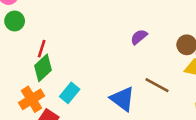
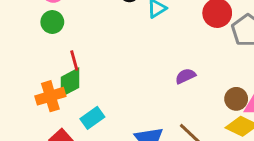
red line: (42, 49) -> (74, 61), turned -48
orange cross: (32, 99) -> (50, 96), moved

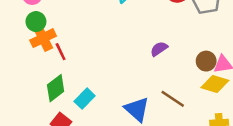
green diamond: (70, 82) -> (56, 88), moved
orange cross: (50, 96) -> (43, 38), moved

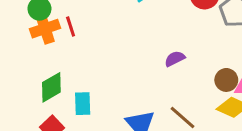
red line: (61, 52) -> (71, 27), moved
cyan rectangle: (85, 99) -> (83, 104), turned -54

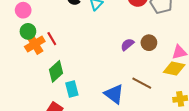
brown circle: (226, 80) -> (149, 43), moved
green diamond: (51, 87) -> (56, 71), moved

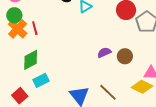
orange cross: (35, 44) -> (18, 29), turned -30
cyan rectangle: (72, 89) -> (41, 80), turned 63

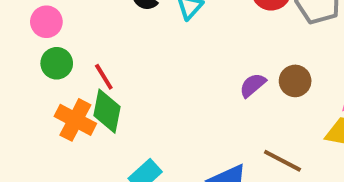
orange cross: (18, 29) -> (75, 120), moved
green diamond: (31, 60) -> (107, 111), moved, turned -35

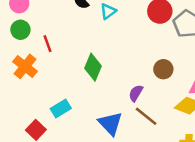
purple semicircle: (253, 85) -> (136, 93), moved, turned -30
green diamond: (107, 111) -> (93, 67), moved

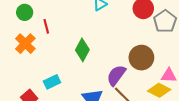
brown circle: (163, 69) -> (141, 58), size x1.5
purple semicircle: (136, 93) -> (116, 75), size x1.5

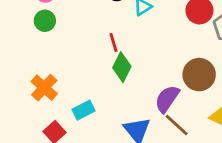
red line: (46, 26) -> (114, 43), moved
orange cross: (25, 44) -> (44, 88), moved

